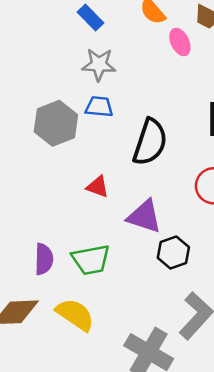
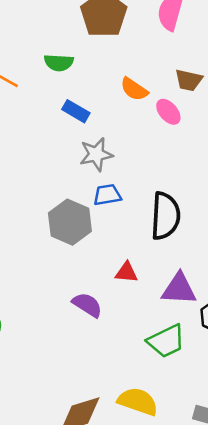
purple semicircle: (44, 259) -> (87, 305), moved, turned -44
green trapezoid: (91, 260) -> (166, 341), moved

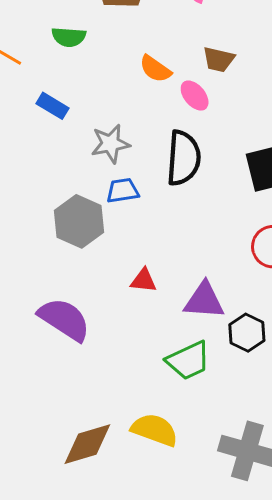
blue rectangle: (76, 111) -> (52, 106), moved
black semicircle: (165, 216) -> (184, 158), moved
purple semicircle: (87, 305) -> (64, 319), moved, size x1.5

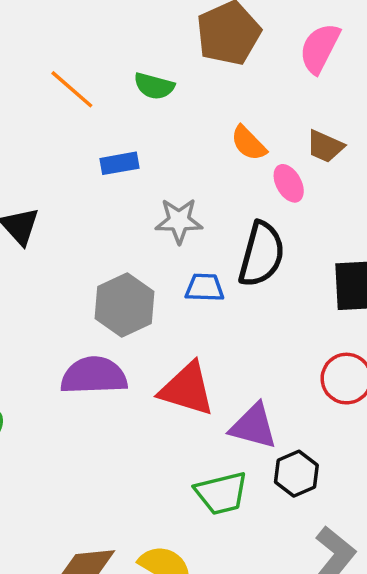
blue rectangle: (52, 106) -> (119, 163), turned -52
blue trapezoid: (123, 191) -> (205, 288), moved
red triangle: (144, 280) -> (187, 389), size x1.8
purple semicircle: (64, 319) -> (94, 376), moved, turned -46

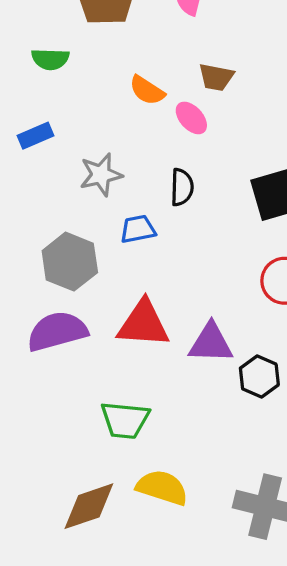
black semicircle: (262, 254) -> (182, 187), size x0.6
green trapezoid: (221, 493) -> (125, 420), moved, turned 33

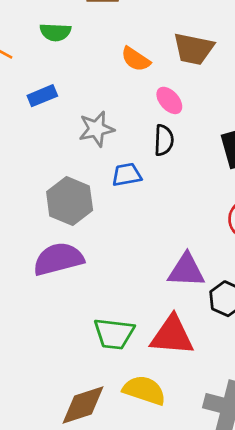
brown trapezoid: (216, 77) -> (193, 49), size x1.4
pink ellipse: (191, 118) -> (169, 100), moved
red triangle: (143, 324) -> (172, 335), moved

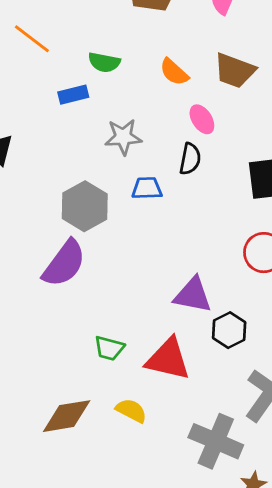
green semicircle: (55, 32) -> (104, 62), moved
purple semicircle: (58, 259) -> (64, 263), turned 132
green trapezoid: (114, 334) -> (109, 348), size x0.7
yellow semicircle: (144, 390) -> (131, 411), size x0.7

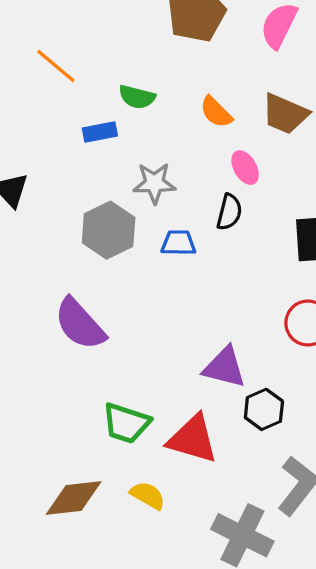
gray hexagon: (85, 206) -> (109, 230), moved
purple semicircle: (64, 263) -> (80, 324), turned 99
green trapezoid: (109, 348) -> (126, 423), size x1.4

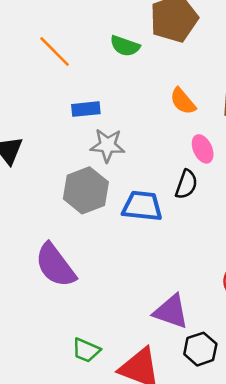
green semicircle: (137, 97) -> (125, 46), moved
gray star: (154, 183) -> (108, 145), moved
blue trapezoid: (178, 243) -> (142, 206), size x1.4
green trapezoid: (126, 423) -> (86, 350), size x0.7

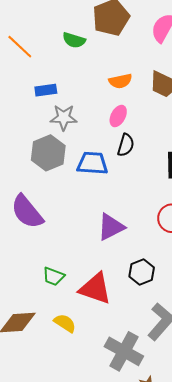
orange semicircle: (183, 101) -> (120, 81), turned -60
pink ellipse: (203, 149) -> (118, 116), moved, turned 55
purple triangle: (171, 312) -> (111, 227), moved, turned -44

